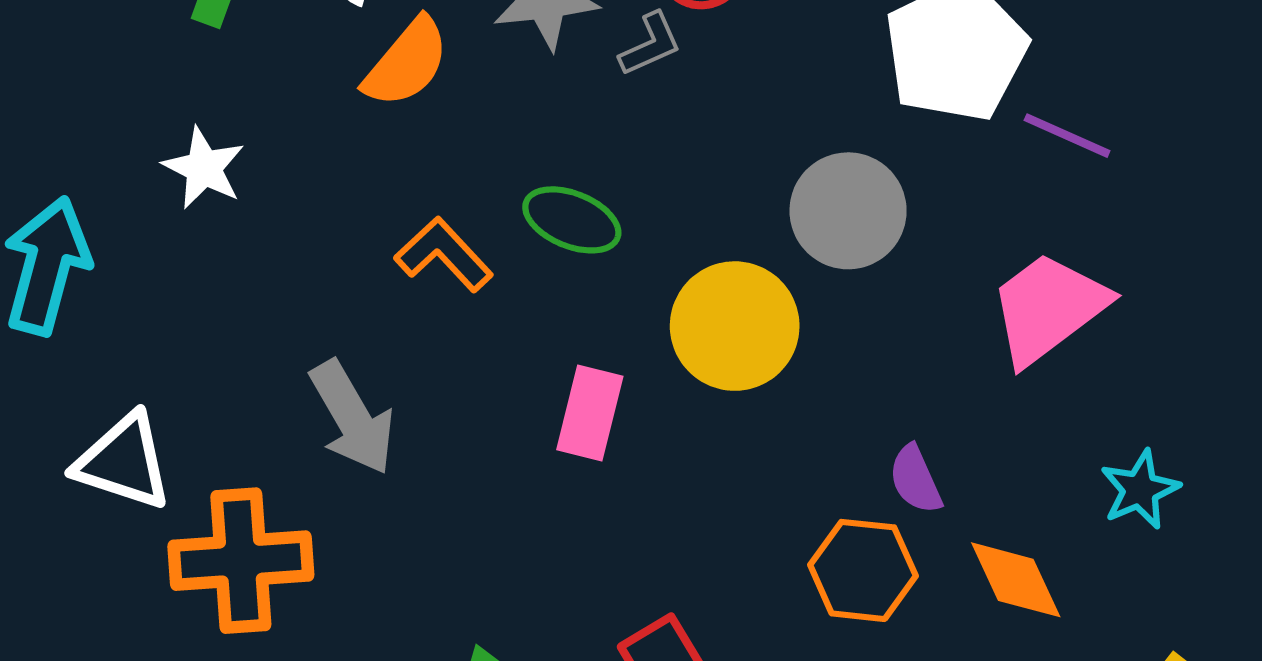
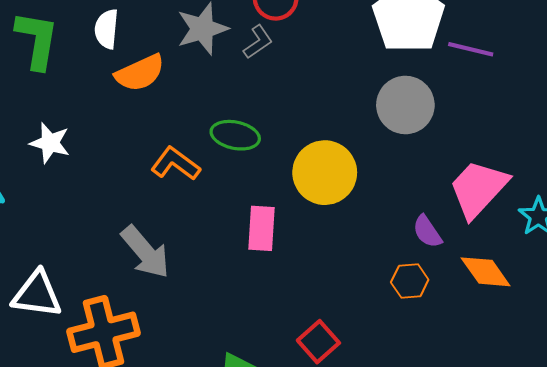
orange semicircle: (406, 63) -> (140, 73), turned 36
gray circle: (848, 211) -> (405, 105), moved
pink trapezoid: (1048, 308) -> (478, 189), moved
orange hexagon: (863, 570) -> (410, 281), size x0.7

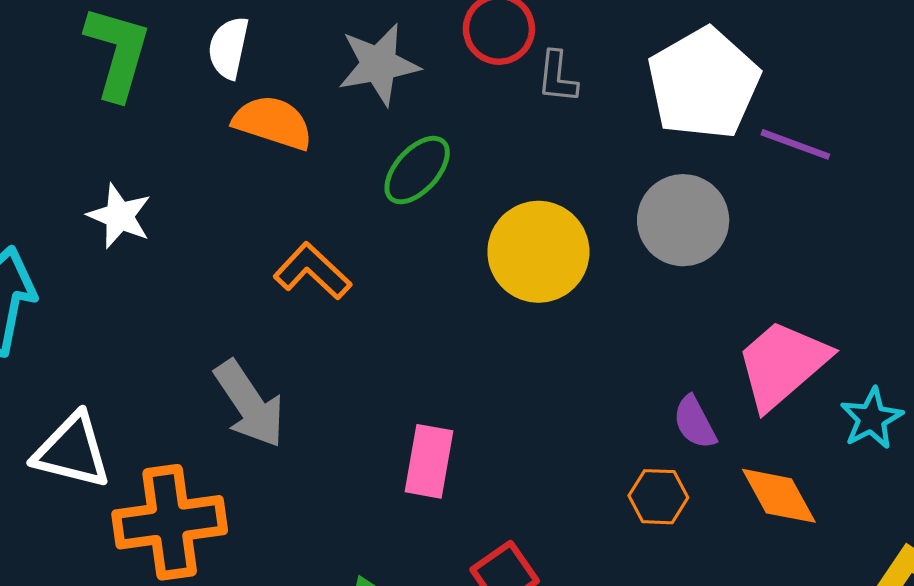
gray L-shape: (258, 42) -> (557, 77), moved, turned 124
orange semicircle: (140, 73) -> (273, 123), turned -144
green ellipse: (235, 135) -> (417, 170), moved, turned -66
yellow circle: (325, 173) -> (538, 252), moved
pink rectangle: (261, 228) -> (429, 461), moved

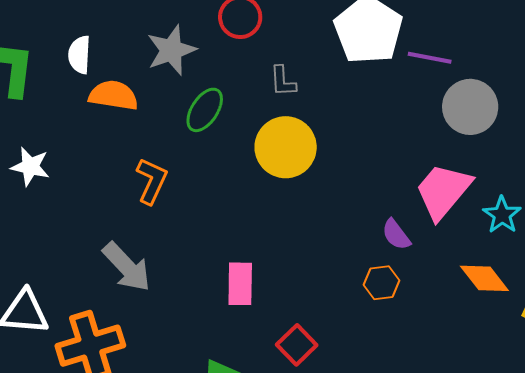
gray L-shape: (557, 77) -> (283, 81), moved
gray circle: (683, 220) -> (470, 107), moved
orange L-shape: (312, 271) -> (152, 181), turned 81
orange diamond: (779, 496) -> (484, 278), moved

